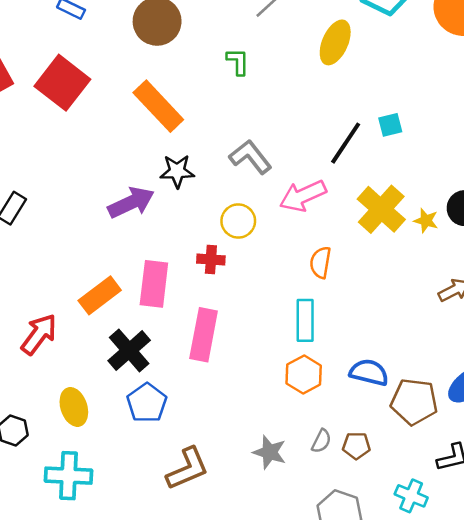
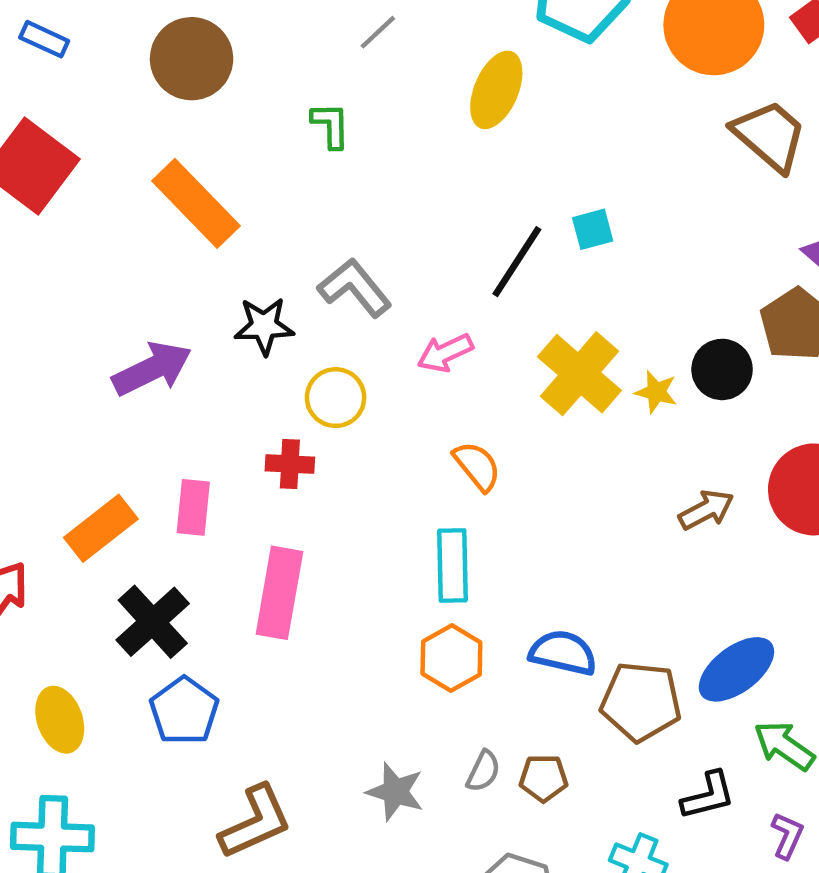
black star: (177, 171) -> (264, 326), moved
pink arrow: (303, 196) -> (445, 353), size x0.7
orange semicircle: (320, 262) -> (477, 466), turned 132
pink rectangle: (154, 284) -> (193, 507), size x0.7

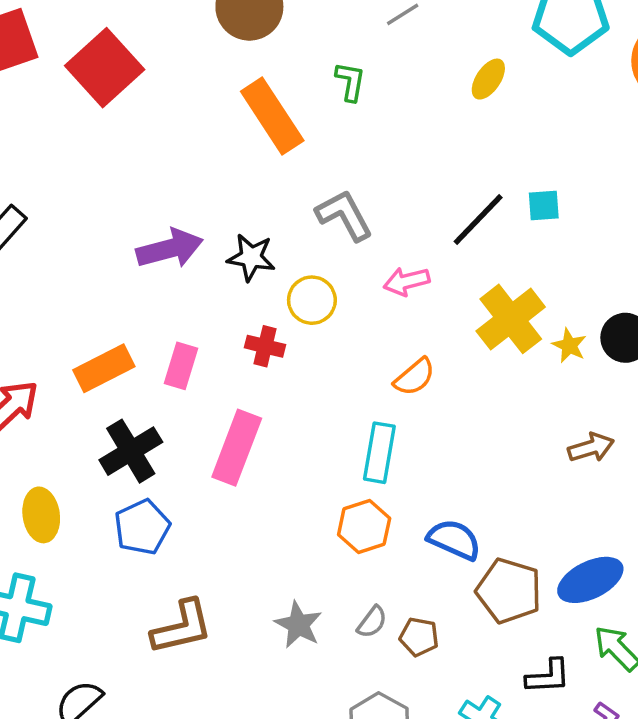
yellow ellipse: (496, 90) -> (488, 79), size x0.7
orange rectangle: (196, 203) -> (272, 116), moved
black star: (264, 326) -> (251, 257), moved
orange semicircle: (477, 466) -> (414, 377), turned 78

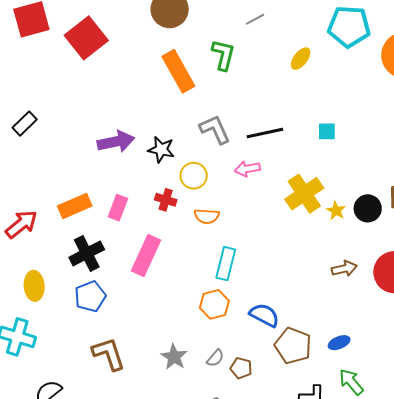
green L-shape: (350, 82) -> (223, 55), size x1.4
black line: (478, 220) -> (265, 133), moved, turned 30
orange semicircle: (414, 377) -> (207, 216), moved, turned 40
blue ellipse: (590, 580) -> (339, 343), size x0.6
brown L-shape: (182, 627) -> (109, 354), turned -99

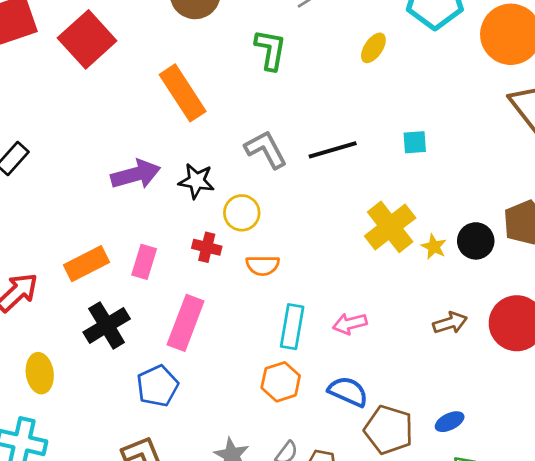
orange rectangle: (178, 71) -> (183, 93), moved
pink arrow: (247, 169) -> (350, 324), moved
blue pentagon: (90, 296) -> (157, 386), moved

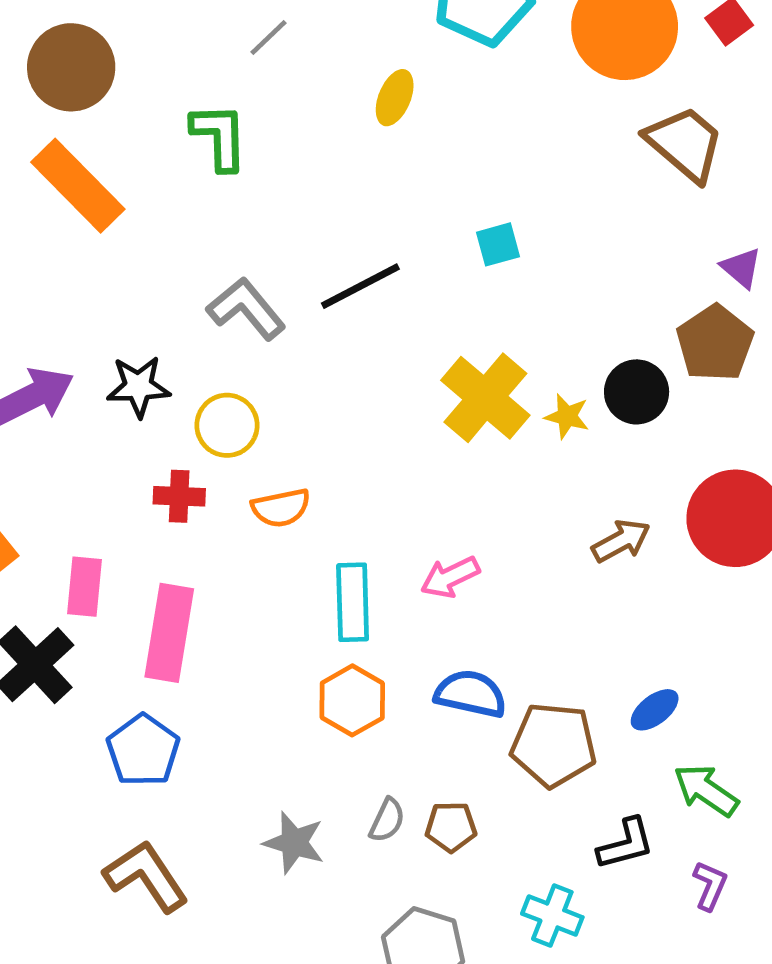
orange rectangle: (183, 93) -> (78, 186), moved
pink rectangle: (144, 262) -> (85, 587), moved

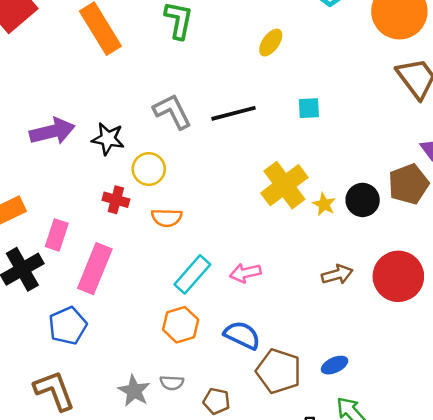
yellow ellipse: (395, 98) -> (271, 43), moved
cyan rectangle: (353, 602) -> (192, 274), turned 30
gray semicircle: (387, 820) -> (172, 383), moved, turned 55

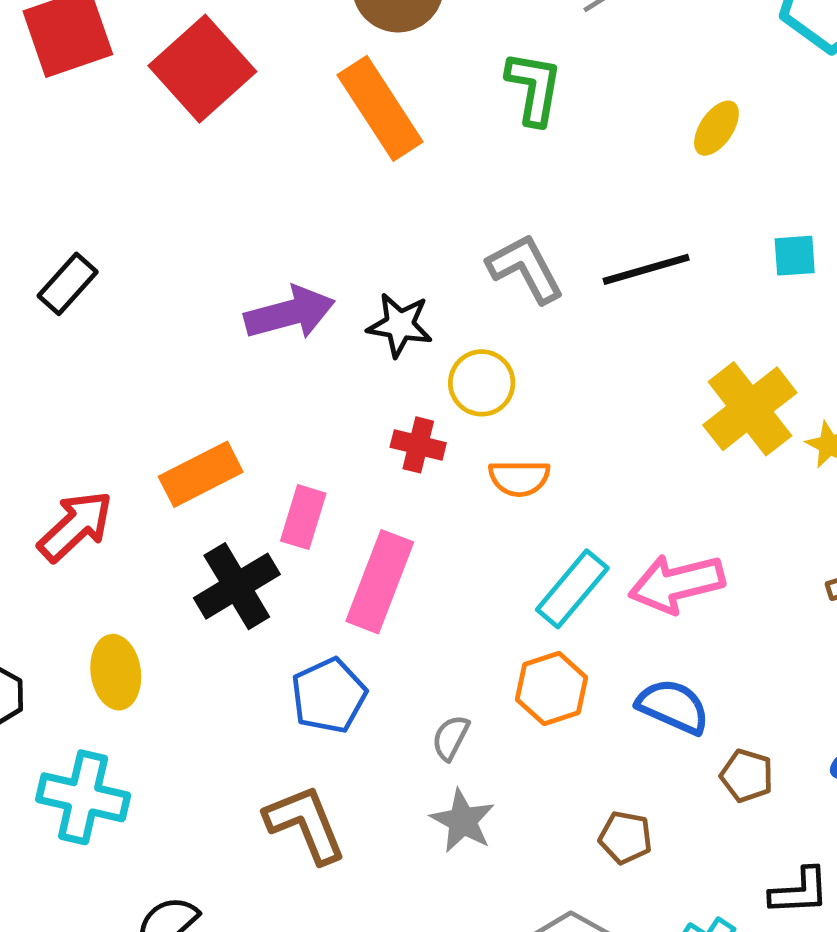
pink arrow: (245, 273) -> (677, 584), size x1.5
brown pentagon: (279, 371) -> (747, 776), size x0.6
gray semicircle: (172, 383) -> (451, 738), moved, turned 115

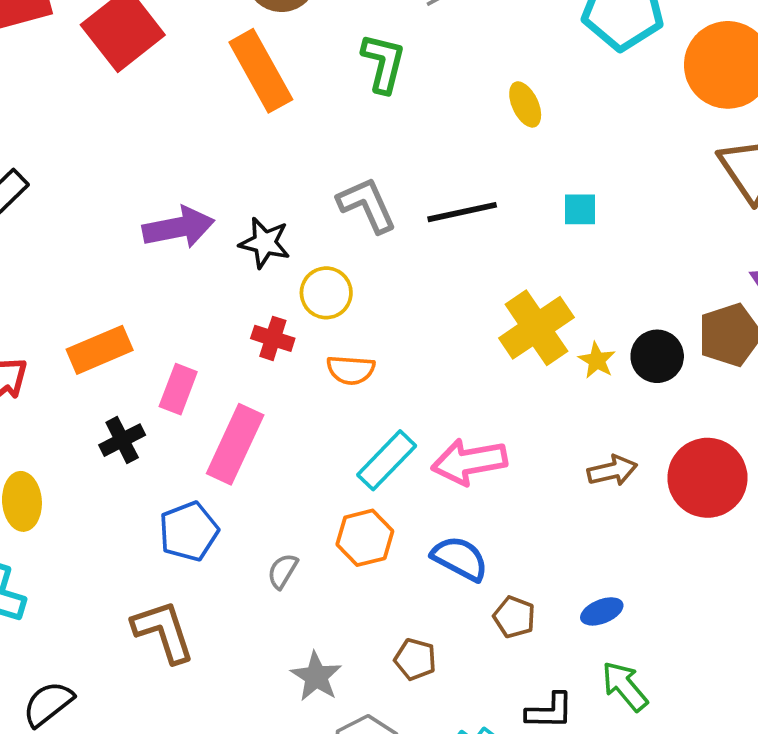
yellow ellipse: (716, 128) -> (525, 104), turned -63
black cross: (237, 586) -> (122, 440), size x0.7
gray star: (463, 821) -> (316, 677), moved

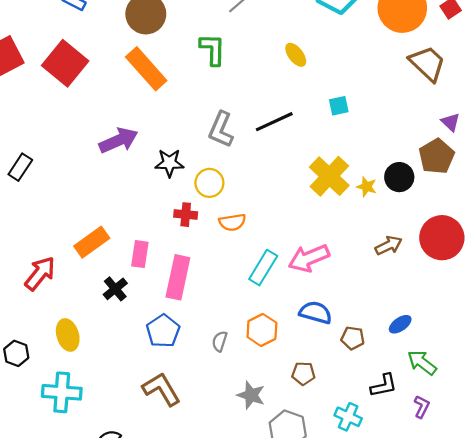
gray L-shape: (367, 205) -> (221, 129), turned -120
purple arrow: (179, 227) -> (119, 140), moved
orange hexagon: (365, 538) -> (262, 330), moved

